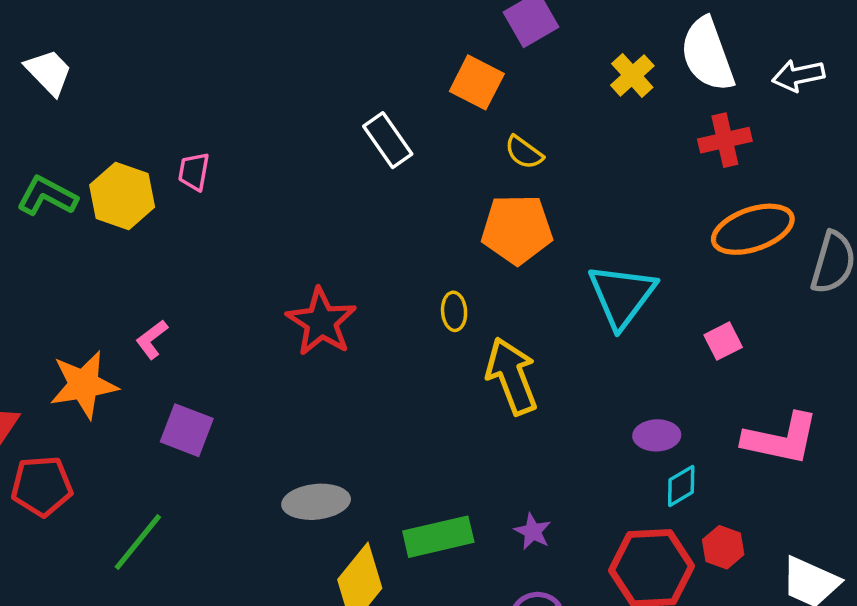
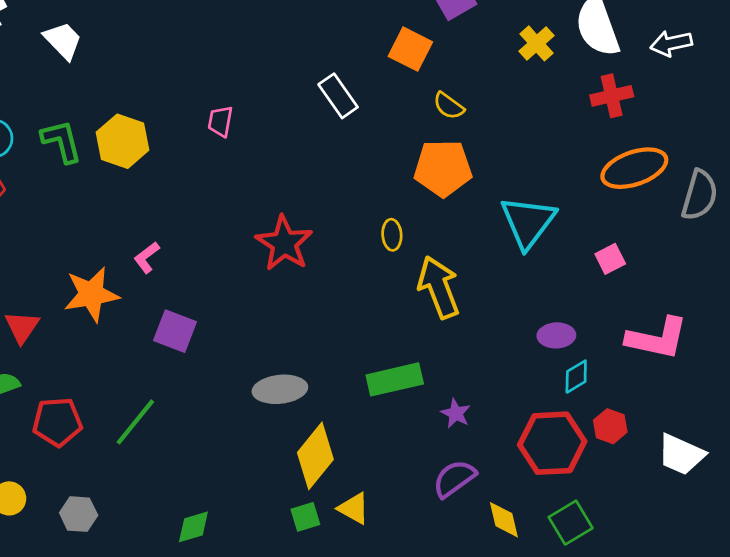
pink trapezoid: (194, 172) -> (220, 121), moved
green L-shape: (47, 196) -> (62, 141), turned 48
red pentagon: (42, 486) -> (57, 422), moved
green rectangle: (438, 537) -> (395, 379), moved

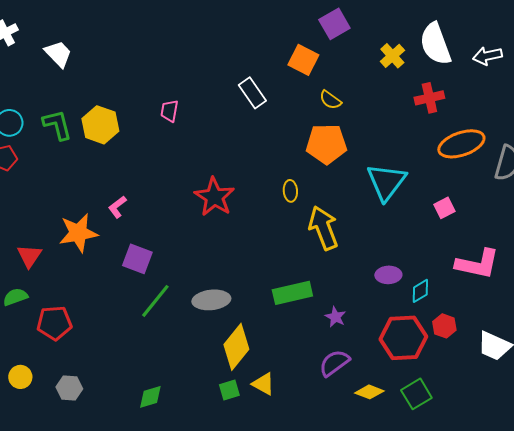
red cross: (612, 96) -> (429, 98), moved
purple ellipse: (556, 335) -> (388, 275), moved
green line: (135, 422) -> (155, 301), moved
yellow diamond: (504, 520) -> (369, 392), turned -56

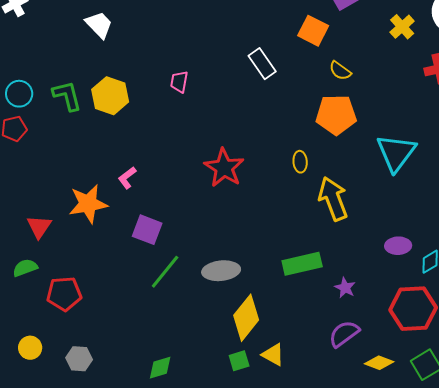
white trapezoid: (58, 54) -> (99, 25), moved

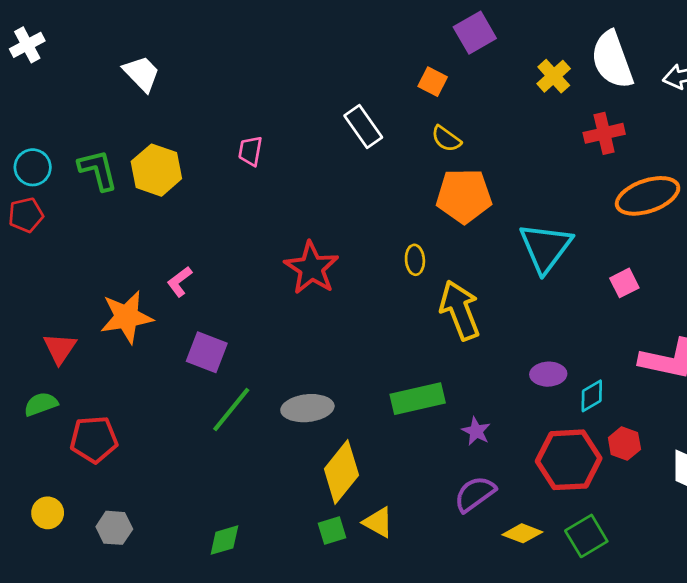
orange square: (313, 31) -> (433, 82), size x0.7
yellow semicircle: (340, 71) -> (446, 139), moved

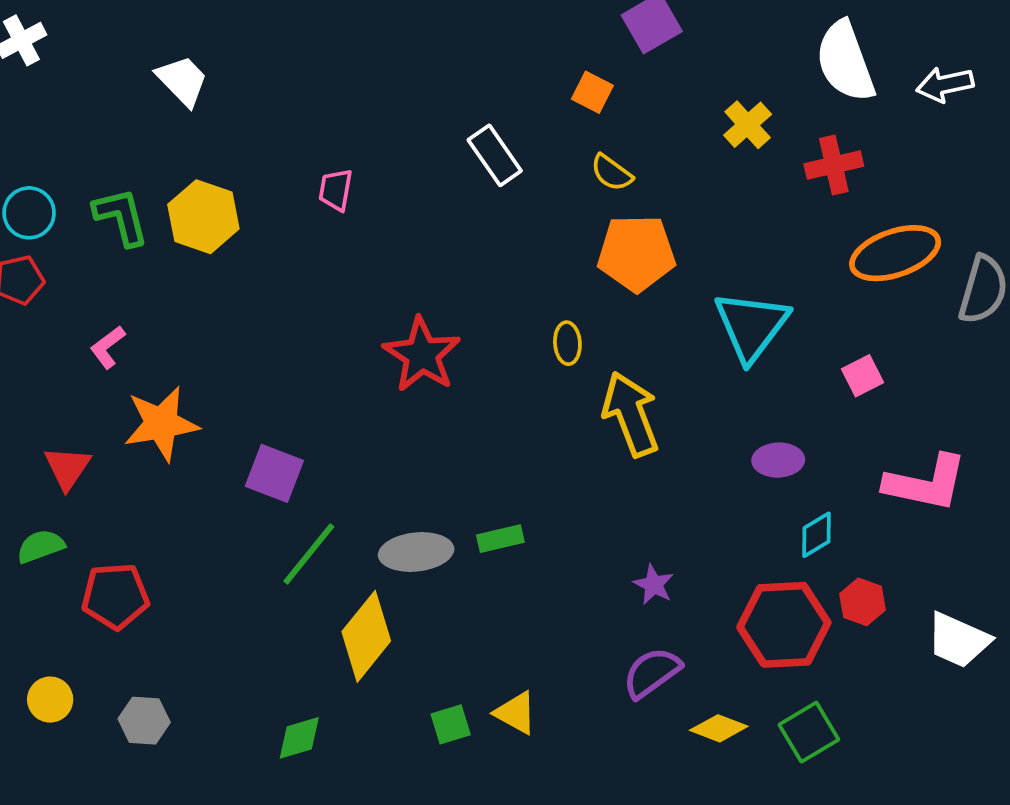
yellow cross: (554, 76) -> (748, 125), moved
pink L-shape: (180, 282) -> (108, 347), moved
purple ellipse: (548, 374) -> (778, 460), moved
green rectangle: (418, 399) -> (500, 539), moved, size x0.6
yellow diamond: (341, 472) -> (366, 636), moved

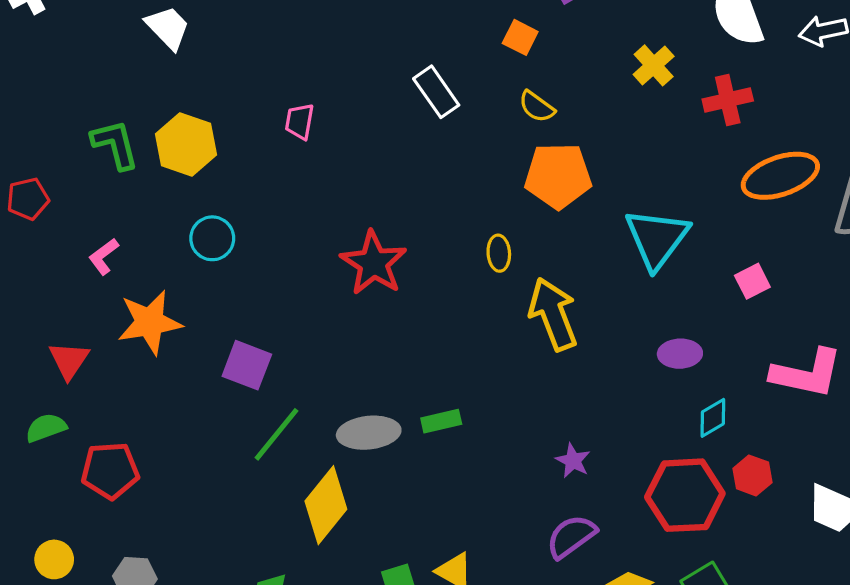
cyan circle: (29, 213) -> (212, 238), moved

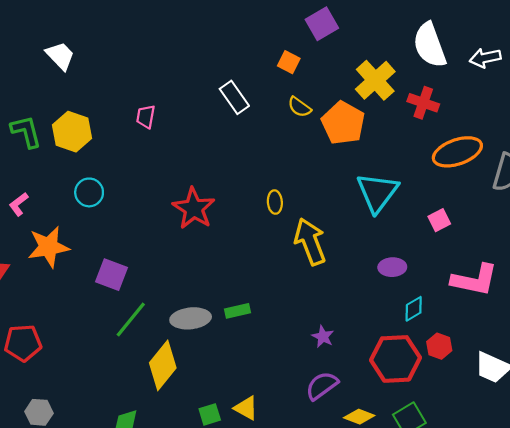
yellow cross: (654, 65) -> (375, 80), size x1.5
red cross: (728, 100) -> (423, 103), turned 32
orange pentagon: (558, 176) -> (343, 123), moved, turned 30

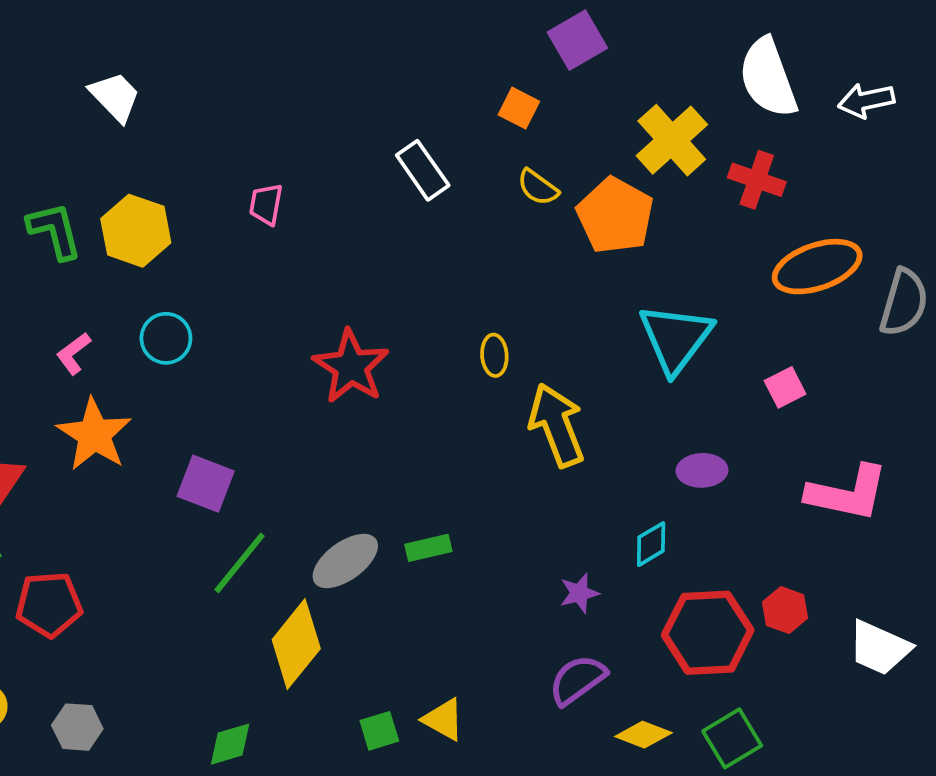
pink L-shape: (19, 204) -> (74, 353), moved
orange star: (49, 247) -> (94, 435), turned -30
cyan diamond: (414, 309) -> (651, 544), moved
gray ellipse: (191, 318) -> (345, 561), turned -30
purple star: (323, 337) -> (579, 593), turned 30

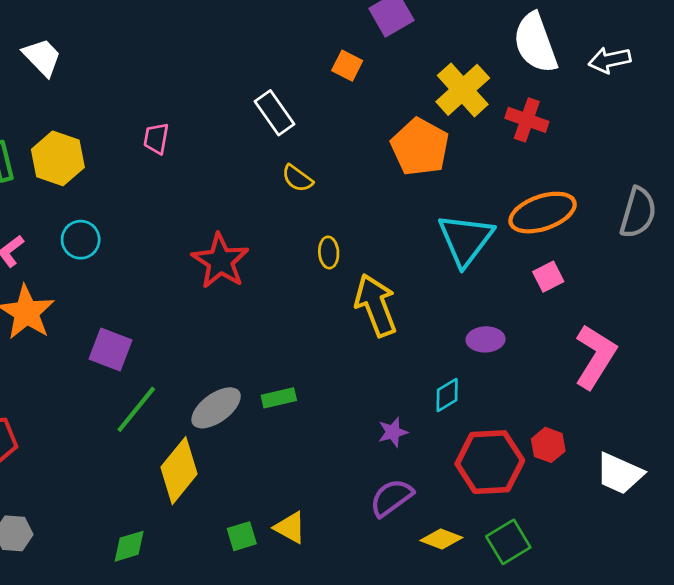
yellow semicircle: (538, 187) -> (297, 178), moved
orange ellipse: (817, 267) -> (543, 213), moved
pink L-shape: (847, 493) -> (595, 357), turned -70

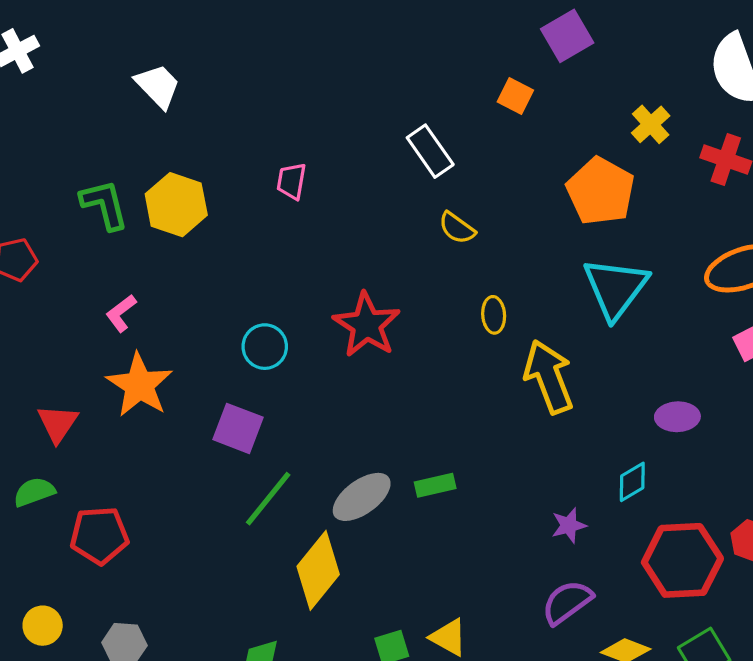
yellow cross: (463, 90) -> (651, 124), size x0.6
cyan circle: (81, 240) -> (265, 347), moved
cyan triangle: (466, 240) -> (616, 288), moved

